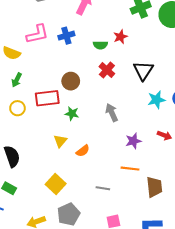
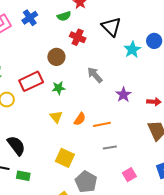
brown circle: (71, 81) -> (56, 57), moved
red arrow: (164, 135) -> (154, 102), moved
orange line: (130, 169) -> (102, 124), moved

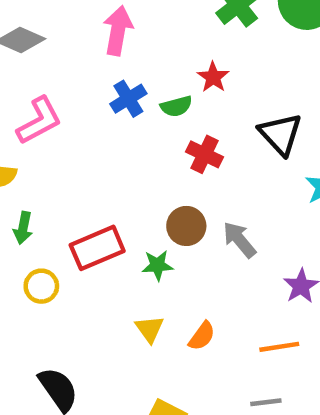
blue cross: (30, 18) -> (128, 99), moved
brown circle: (56, 57) -> (186, 226), moved
orange line: (102, 124) -> (279, 347), moved

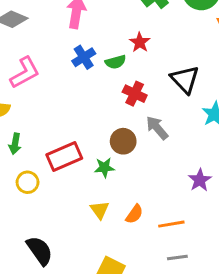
gray arrow: (239, 240) -> (157, 128), moved
orange line: (279, 347) -> (171, 224), moved

